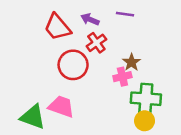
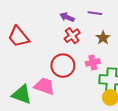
red trapezoid: (57, 27) -> (19, 37), moved
brown star: (132, 62) -> (103, 38), moved
red circle: (73, 65) -> (63, 66), moved

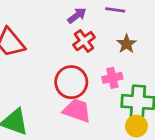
purple arrow: (67, 17) -> (77, 16), turned 120
pink trapezoid: (44, 86) -> (77, 110), moved

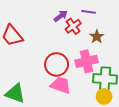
red cross: (84, 41) -> (73, 26), moved
pink cross: (112, 78) -> (86, 61), size x1.5

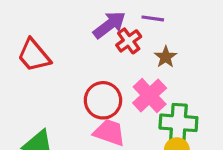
purple arrow: (61, 16) -> (109, 25), size x1.5
pink cross: (86, 61) -> (150, 96), turned -30

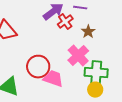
red circle: (103, 100) -> (38, 67), moved

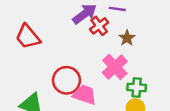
green cross: (96, 73) -> (137, 88), size x0.7

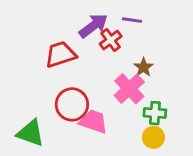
red trapezoid: (28, 37) -> (61, 54), moved, turned 112
brown star: (127, 38) -> (143, 67), moved

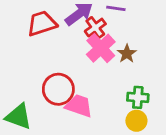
red trapezoid: (61, 54) -> (42, 23), moved
pink cross: (129, 89) -> (101, 48), moved

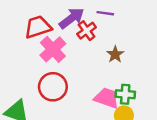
pink cross: (101, 48) -> (53, 49), moved
pink trapezoid: (79, 106) -> (106, 98), moved

